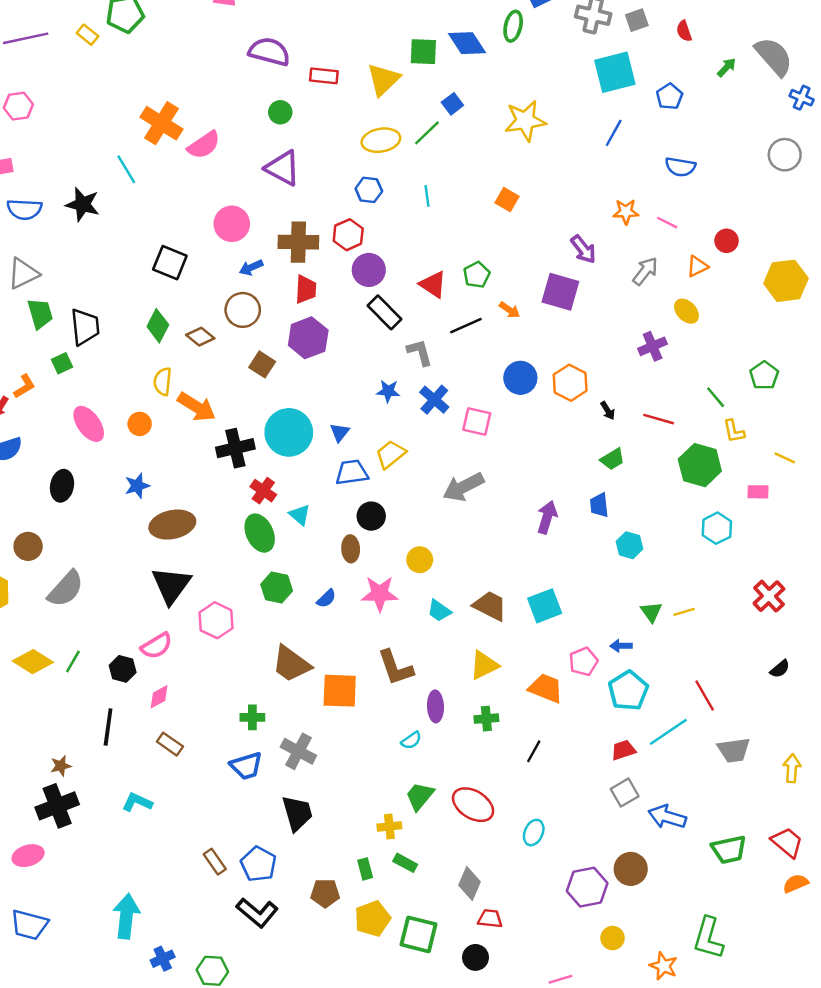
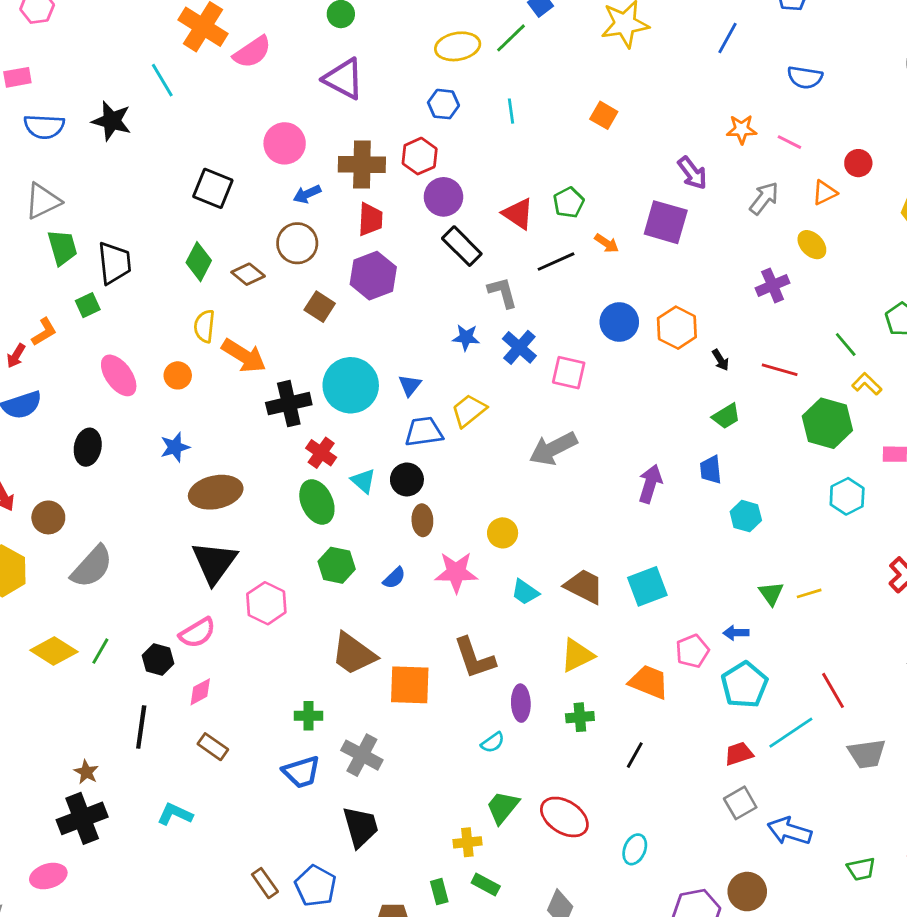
yellow L-shape: (734, 431) -> (867, 384), turned 145
black circle: (371, 516) -> (407, 479), moved
brown star: (61, 766) -> (86, 772), turned -30
green trapezoid: (729, 850) -> (861, 869), size x0.7

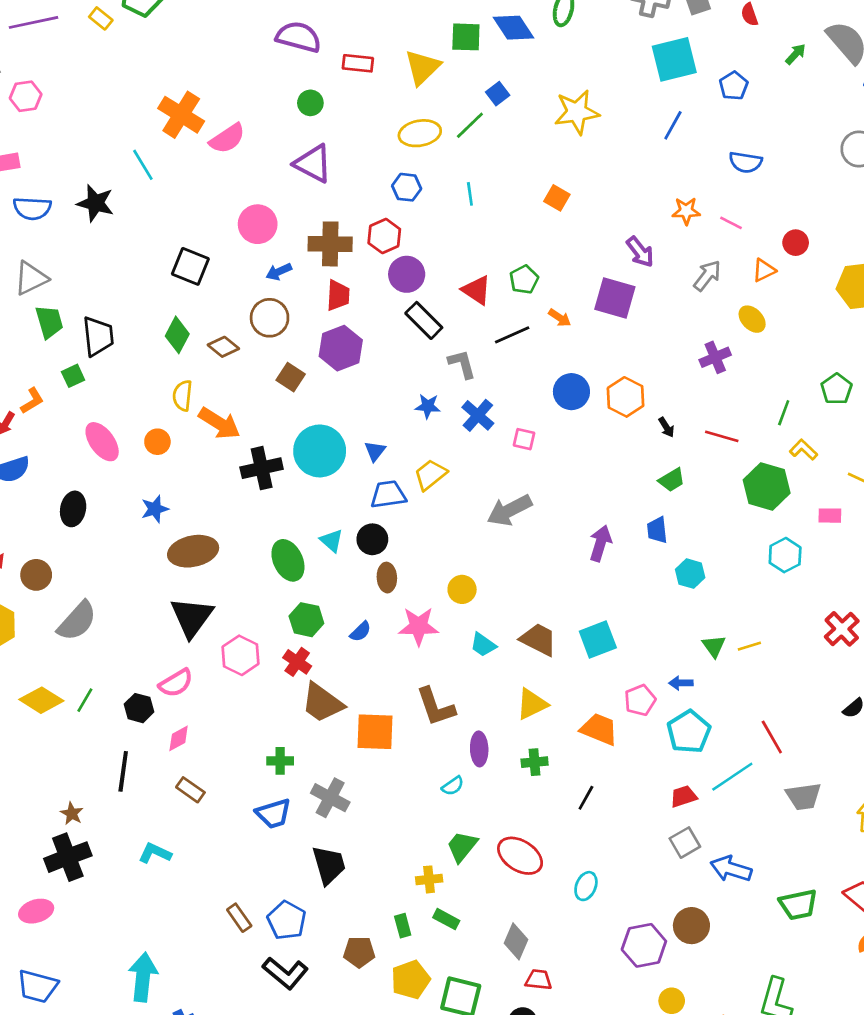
green line: (846, 344) -> (784, 413), turned 60
pink square: (569, 373) -> (524, 439), size x0.7
red cross: (321, 453) -> (297, 662), moved
green trapezoid: (861, 869) -> (798, 905), size x1.4

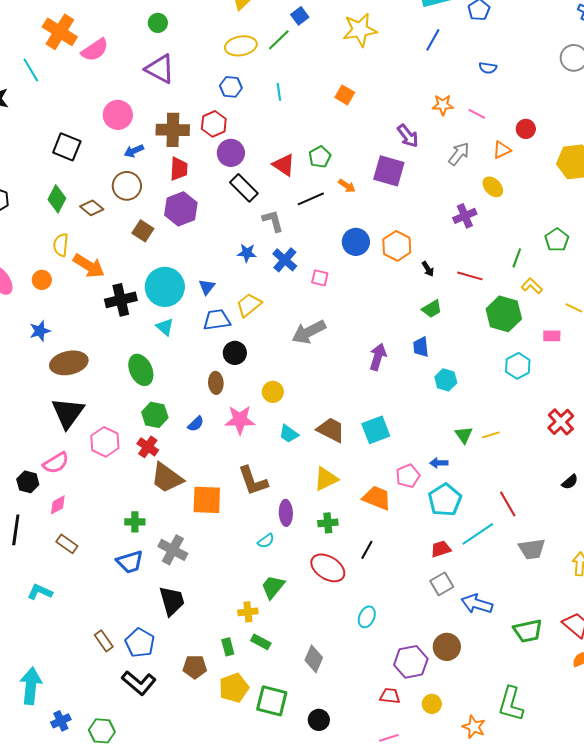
blue semicircle: (745, 162) -> (488, 68), size x0.7
black circle: (372, 539) -> (235, 353), moved
cyan triangle: (331, 541) -> (165, 327), moved
red ellipse: (520, 856) -> (328, 568), moved
red trapezoid: (538, 980) -> (390, 696), moved

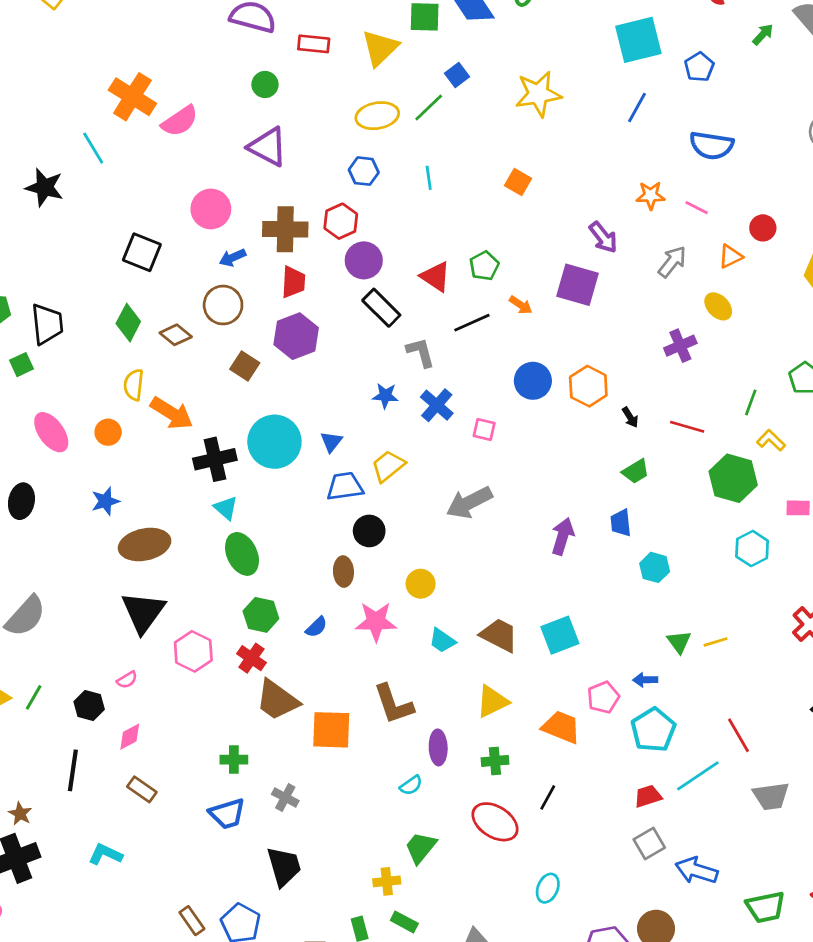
blue semicircle: (488, 68) -> (711, 145), size x1.8
cyan triangle: (165, 327) -> (226, 508), moved
pink semicircle: (56, 463) -> (127, 680), size x0.6
gray cross: (173, 550) -> (285, 797), size x0.7

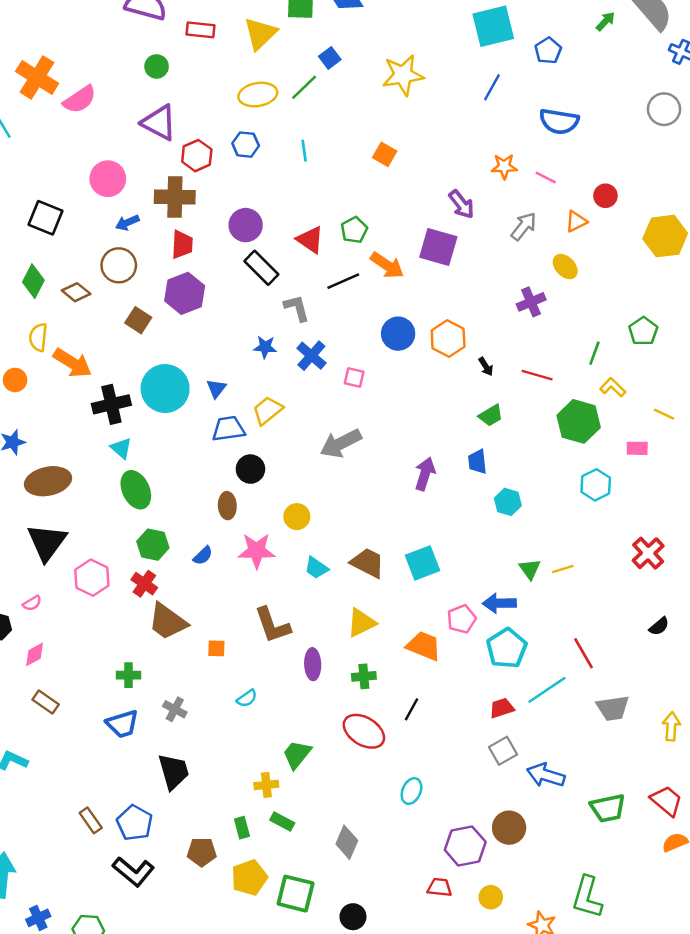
red hexagon: (341, 221) -> (197, 156), moved
orange arrow: (521, 305) -> (387, 265), size x1.6
blue arrow: (645, 680) -> (499, 603), size x1.5
orange square: (331, 730) -> (216, 648), size x0.5
cyan semicircle: (411, 785) -> (247, 698), moved

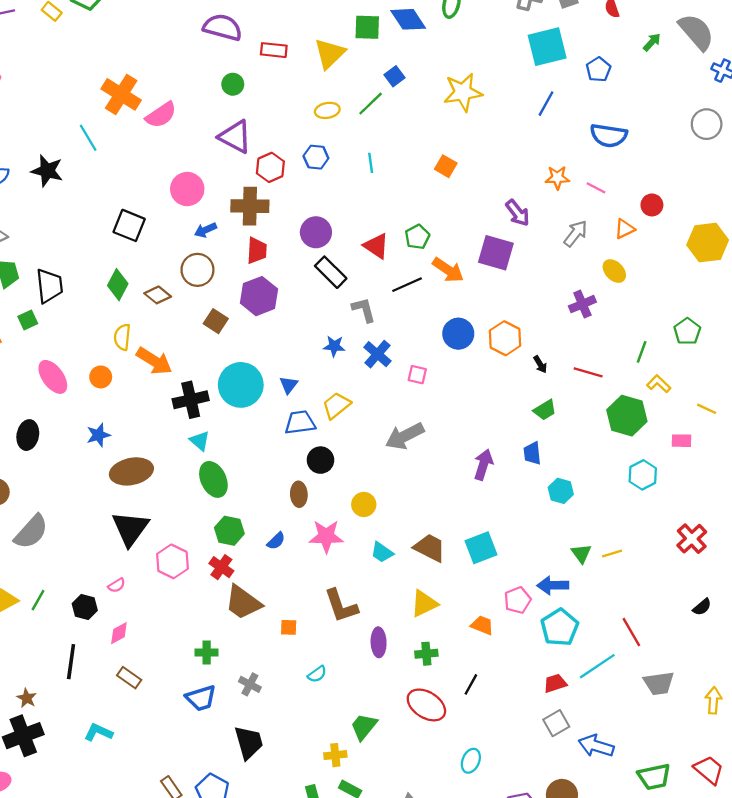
yellow ellipse: (258, 95) -> (327, 110), size x0.7
orange trapezoid: (424, 646) -> (482, 625), size x0.7

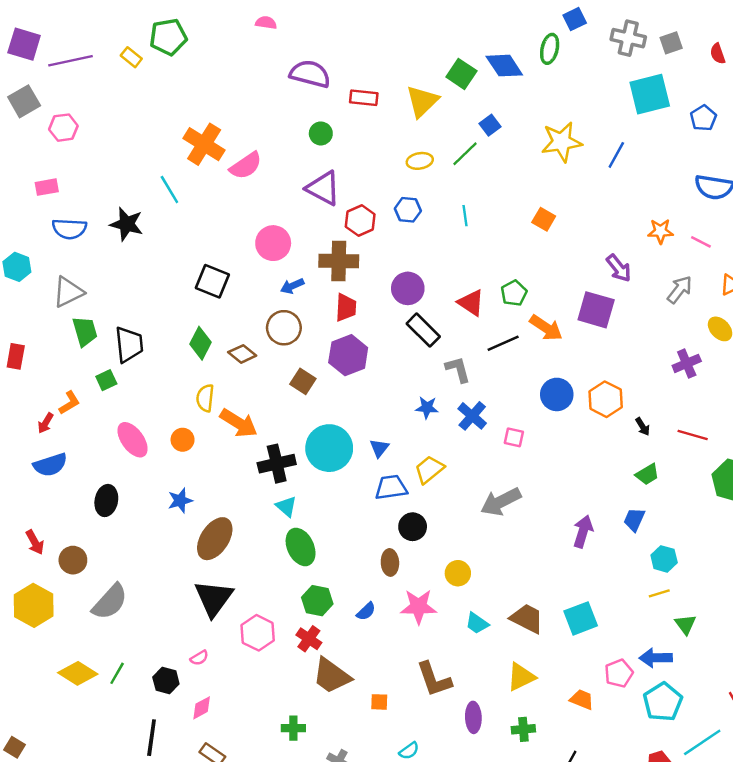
green square: (367, 27) -> (461, 74), turned 32
blue line: (546, 104) -> (616, 155), moved
blue trapezoid: (532, 453) -> (634, 520), turned 30
brown ellipse: (131, 471) -> (215, 539), turned -45
yellow line: (612, 553) -> (659, 593), moved

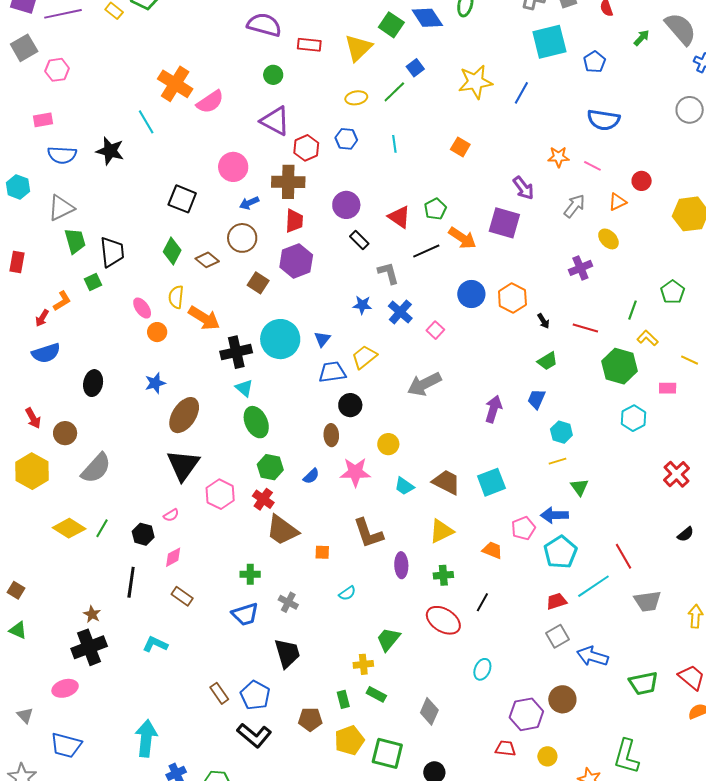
black rectangle: (423, 330) -> (359, 240), size x0.7
pink square: (514, 437) -> (435, 330), turned 30
pink ellipse: (133, 440) -> (142, 308), moved, size x0.7

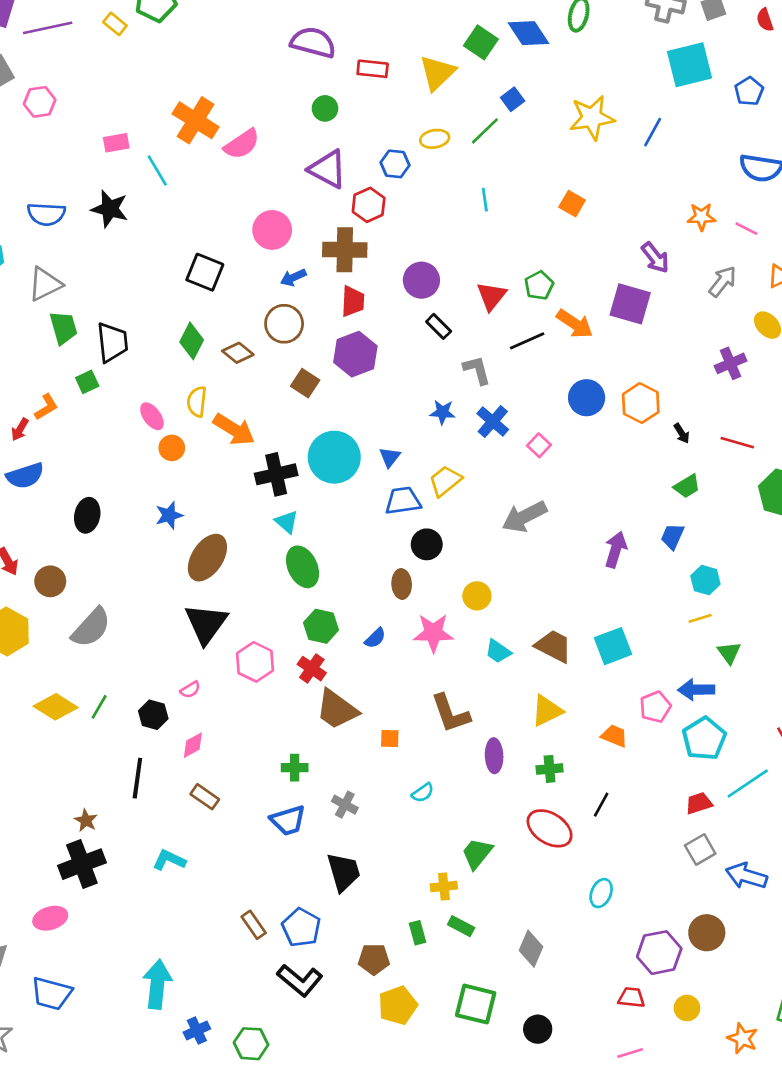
pink rectangle: (43, 120) -> (116, 143), moved
blue hexagon: (346, 139) -> (395, 164), moved
red triangle: (399, 217) -> (491, 296), turned 35
yellow pentagon: (349, 740) -> (398, 1005), moved

